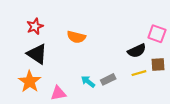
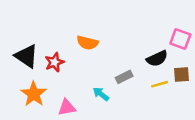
red star: (35, 26) -> (54, 62), moved
black triangle: (37, 54) -> (26, 56), moved
gray rectangle: (108, 79) -> (124, 77), moved

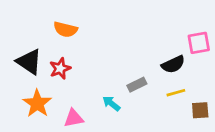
pink square: (180, 39) -> (199, 43), turned -30
orange semicircle: (87, 43) -> (65, 29), moved
brown square: (182, 74) -> (200, 110), moved

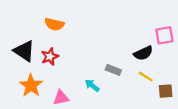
gray rectangle: (137, 85) -> (113, 70), turned 48
yellow line: (176, 93) -> (146, 77), turned 48

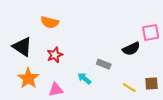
red star: (50, 57) -> (55, 55), moved
yellow line: (146, 77) -> (129, 88), moved

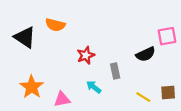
black triangle: (22, 47) -> (25, 37), moved
red star: (55, 55) -> (86, 55), moved
gray rectangle: (104, 64) -> (115, 71), turned 56

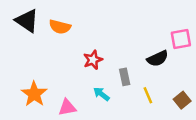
black triangle: (25, 37) -> (27, 21), moved
brown square: (168, 93) -> (182, 100), turned -35
yellow line: (143, 97) -> (148, 95), moved, turned 35

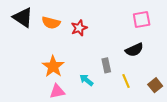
pink square: (181, 39) -> (142, 20), moved
red star: (93, 60) -> (79, 28), moved
orange star: (34, 94) -> (53, 66), moved

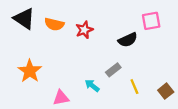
black semicircle: (134, 50) -> (128, 40), moved
gray rectangle: (106, 65) -> (113, 70), turned 64
orange star: (53, 66) -> (30, 71), moved

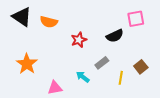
red star: (84, 30) -> (79, 40), moved
yellow line: (134, 87) -> (121, 78), turned 32
brown square: (166, 91) -> (141, 67), moved

